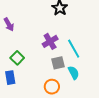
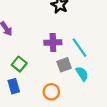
purple cross: (50, 41) -> (53, 42), turned 35
orange circle: (52, 87) -> (51, 92), moved

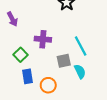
purple cross: (53, 42) -> (43, 39), moved
blue rectangle: (14, 86) -> (28, 76), moved

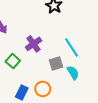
purple cross: (43, 39) -> (34, 44), turned -35
blue rectangle: (28, 76) -> (22, 92), moved, turned 40

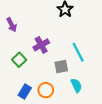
cyan semicircle: (73, 73) -> (76, 85), moved

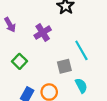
purple cross: (41, 45) -> (43, 33), moved

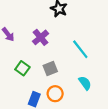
gray square: (64, 66) -> (50, 68), moved

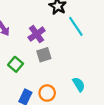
cyan line: (80, 49) -> (76, 26), moved
gray square: (50, 68) -> (44, 55), moved

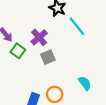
green square: (16, 64) -> (18, 51), moved

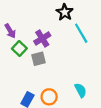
gray square: (48, 57) -> (38, 59), moved

